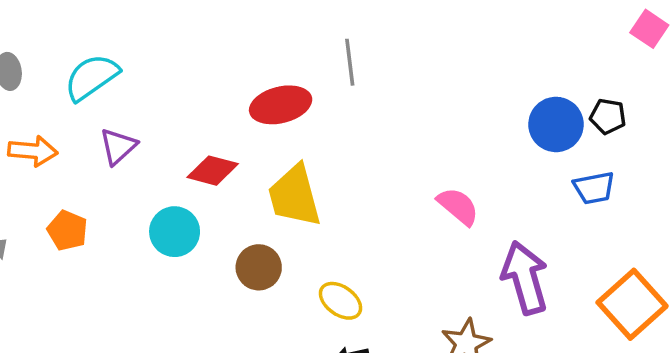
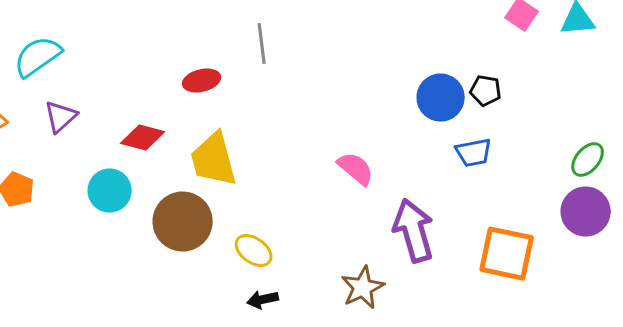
red ellipse: (281, 105) -> (202, 81), size x0.7
brown circle: (259, 267) -> (183, 222), size x1.5
orange square: (632, 304) -> (507, 254), turned -36

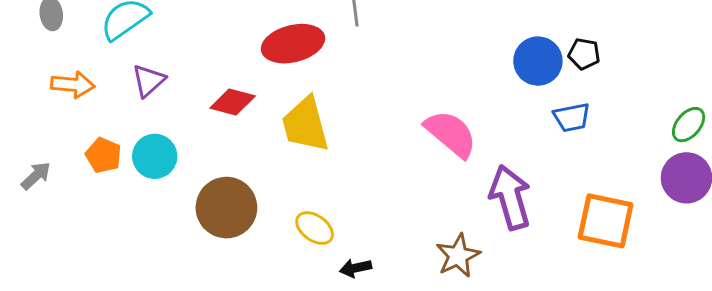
red ellipse: (202, 81) -> (293, 44), size x1.6
pink semicircle: (356, 169) -> (451, 134), size x1.4
cyan circle: (110, 191) -> (155, 156), moved
brown circle: (183, 222) -> (226, 208), moved
yellow ellipse: (254, 251) -> (315, 228), moved

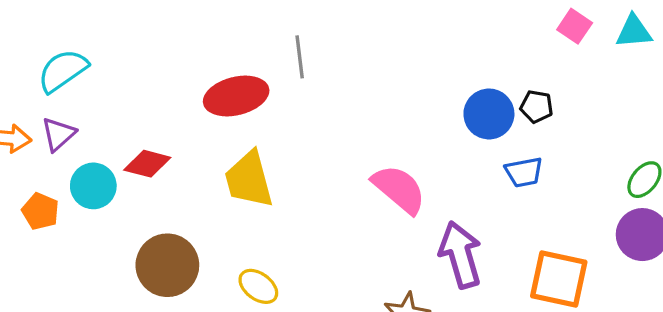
purple triangle: (149, 80) -> (58, 134), moved
red diamond: (233, 102) -> (147, 164), moved
cyan circle: (155, 156) -> (93, 186), moved

